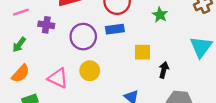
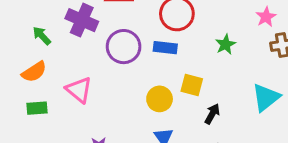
purple cross: (46, 25) -> (82, 20), size x1.5
green arrow: (19, 45) -> (42, 36), turned 84
yellow circle: (90, 71) -> (160, 99), moved

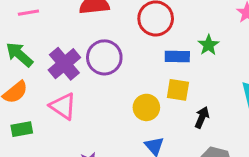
purple cross: (82, 20) -> (64, 64), moved, turned 32
green arrow: (42, 36) -> (19, 55), size x1.4
blue rectangle: (165, 48) -> (177, 56), moved

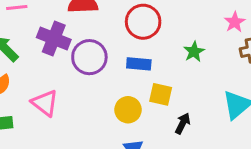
blue rectangle: (177, 56) -> (139, 64), moved
purple cross: (64, 64) -> (54, 39), moved, turned -32

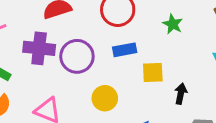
yellow circle: (128, 110) -> (105, 98), moved

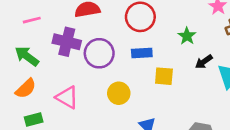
black arrow: (181, 94) -> (204, 62), moved, turned -144

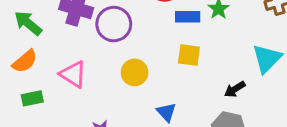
blue rectangle: (142, 53) -> (188, 17), moved
black arrow: (204, 62) -> (235, 89), moved

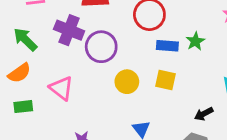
yellow circle: (135, 72) -> (127, 82), moved

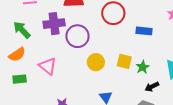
purple cross: (69, 30) -> (54, 24), turned -30
green star: (195, 41) -> (143, 67), moved
blue rectangle: (167, 46) -> (144, 31), moved

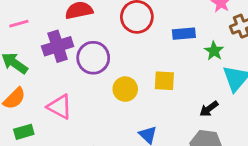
green star: (143, 67) -> (214, 51), moved

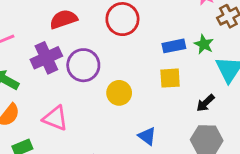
blue rectangle: (184, 34) -> (174, 46), moved
yellow square: (164, 81) -> (170, 78), moved

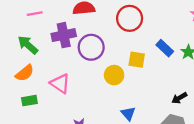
blue rectangle: (174, 46) -> (165, 48), turned 42
yellow square: (170, 78) -> (137, 60), moved

